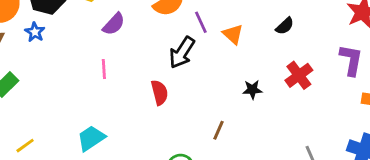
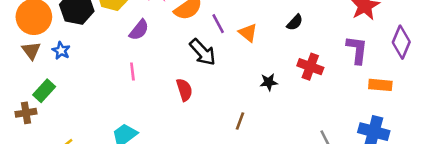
blue star: (35, 32) -> (61, 51), moved
black arrow: (182, 52) -> (203, 52), turned -72
red cross: (299, 75) -> (310, 67), turned -30

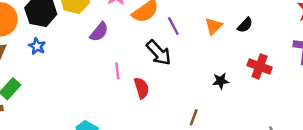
orange triangle: (248, 33) -> (213, 26), moved, turned 36
blue star: (61, 51) -> (37, 46), moved
pink line: (132, 71) -> (117, 71), moved

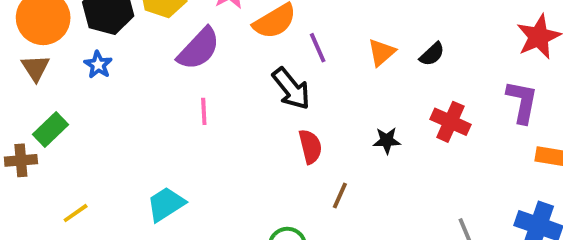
purple semicircle: (99, 32) -> (199, 49), size x1.4
pink line: (117, 71) -> (204, 111), moved
red semicircle: (141, 88) -> (310, 147), moved

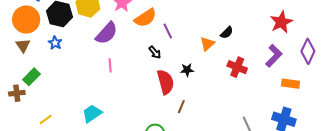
orange triangle: (382, 52) -> (207, 44), moved
black arrow: (291, 89) -> (155, 52), size x0.6
purple L-shape: (522, 102) -> (274, 56), turned 35
black star: (387, 140) -> (187, 70), moved
red semicircle: (310, 147) -> (165, 82), size x1.4

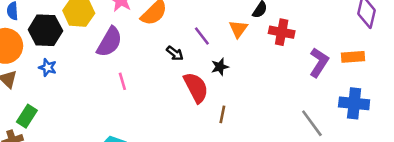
purple line: (168, 31) -> (202, 36), moved
purple L-shape: (274, 56) -> (319, 62), moved
red cross: (237, 67) -> (282, 32), moved

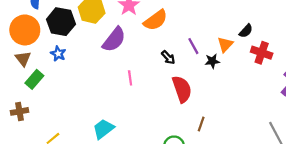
black star: (220, 67) -> (212, 61), moved
pink line: (122, 81) -> (130, 78), moved
brown line: (222, 114) -> (201, 124), moved
green rectangle: (27, 116) -> (34, 79), moved

